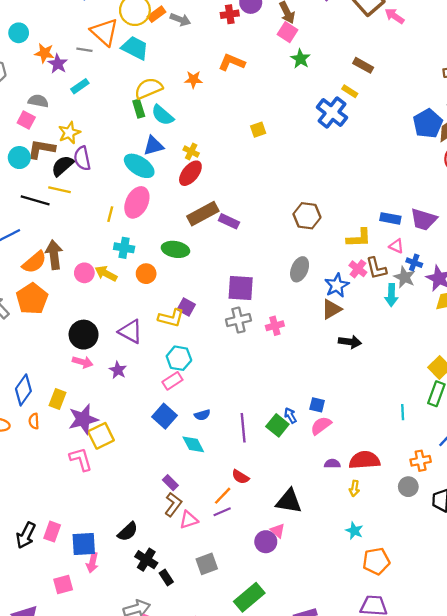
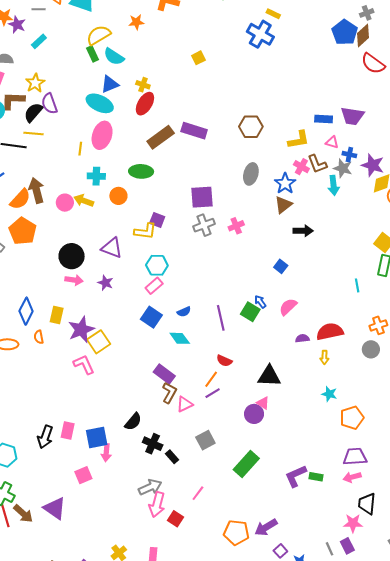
purple rectangle: (229, 221) -> (194, 131), moved, size x1.4
blue square: (317, 405) -> (281, 266), moved, turned 32
purple rectangle: (170, 483) -> (164, 374), size x1.5

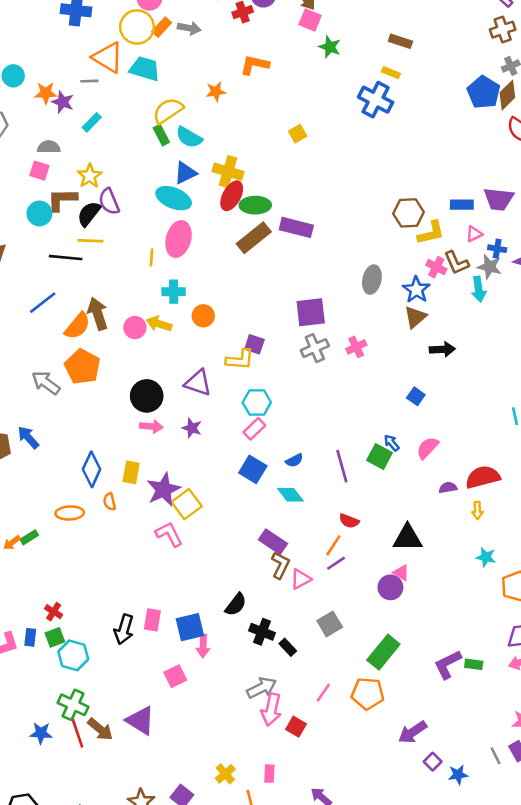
yellow cross: (143, 85) -> (228, 172), size x1.6
brown hexagon: (251, 127) -> (408, 213), moved
pink triangle: (332, 142) -> (474, 234), turned -40
green ellipse: (141, 171) -> (255, 205), moved
orange pentagon: (236, 532) -> (368, 694), moved

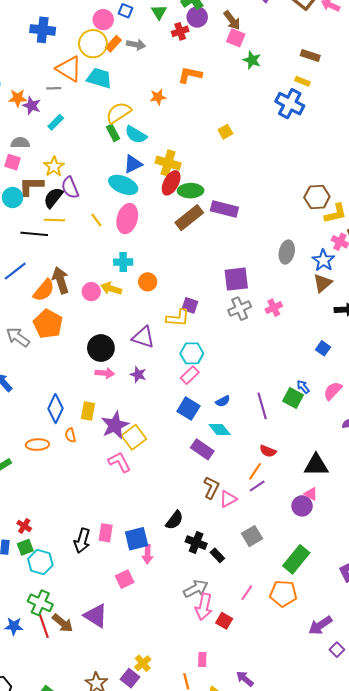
yellow line: (151, 257) -> (96, 220), moved, turned -40
purple rectangle: (273, 542) -> (202, 449), moved
yellow cross: (225, 774) -> (143, 663), moved

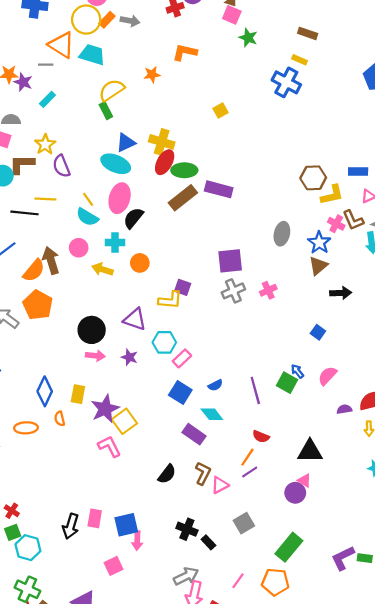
cyan semicircle: (136, 135) -> (87, 217), moved
black semicircle: (53, 198) -> (133, 218), moved
pink circle: (91, 292) -> (79, 248), moved
cyan hexagon: (192, 353) -> (164, 342), moved
black semicircle: (174, 520) -> (167, 474), moved

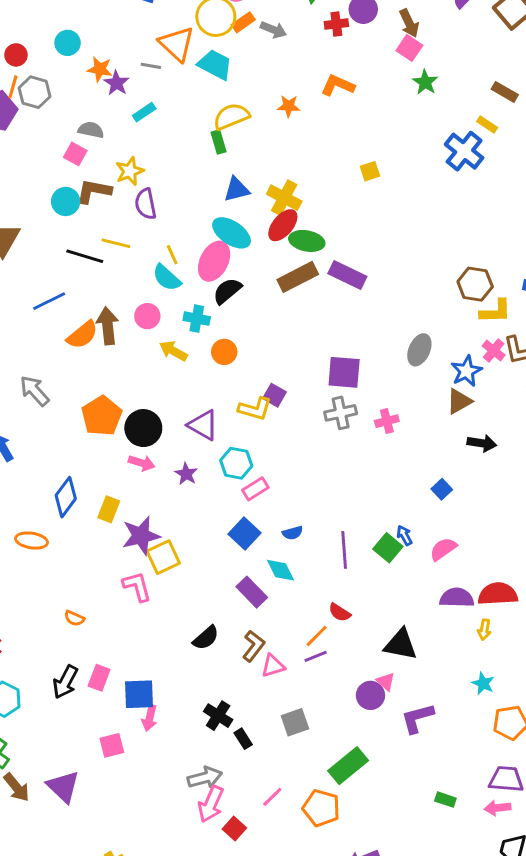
cyan ellipse: (116, 164) -> (231, 233), moved
orange pentagon: (38, 305) -> (102, 416), moved
purple semicircle: (344, 409) -> (457, 598), size x1.6
orange semicircle: (60, 419) -> (74, 618), moved, turned -64
purple L-shape: (343, 558) -> (417, 718), moved

